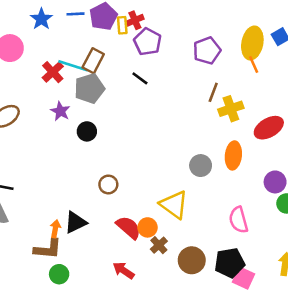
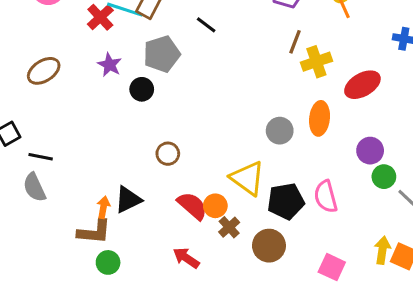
gray pentagon: (89, 88) -> (162, 54), moved
black pentagon: (230, 263) -> (286, 201), moved

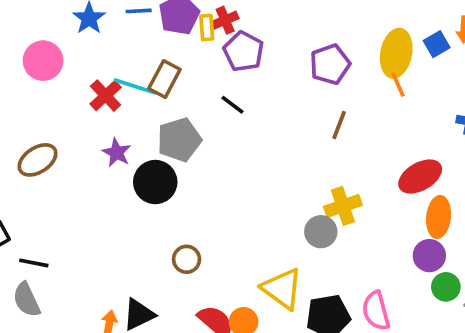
yellow cross: (316, 62) -> (343, 206), moved
black circle: (142, 89) -> (155, 182), size x1.5
orange ellipse: (320, 118) -> (439, 217), moved

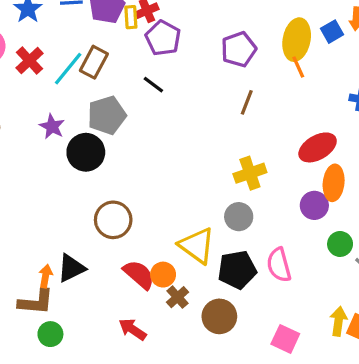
cyan line: (135, 86) -> (68, 69), turned -69
red cross: (106, 96) -> (29, 61), moved
gray circle: (321, 232) -> (239, 217), moved
purple circle: (429, 256) -> (314, 205), moved
brown circle: (187, 259) -> (113, 220), size x1.5

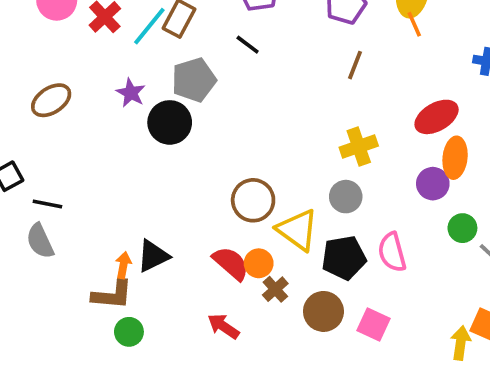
brown circle: (113, 220) -> (253, 200), moved
yellow arrow: (338, 321) -> (461, 343), moved
pink square: (285, 339) -> (374, 324), moved

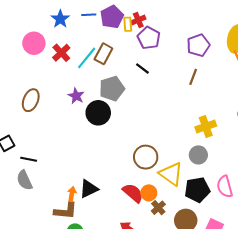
brown line: (355, 65) -> (193, 77), moved
brown ellipse: (51, 100) -> (31, 100), turned -35

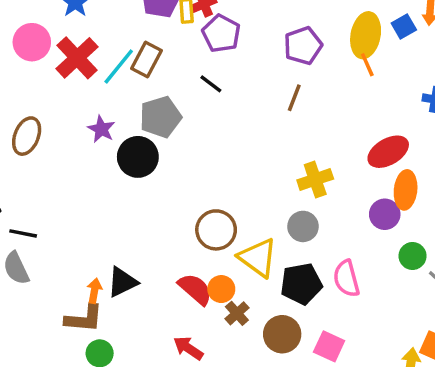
red cross: (61, 53) -> (77, 58), size x1.4

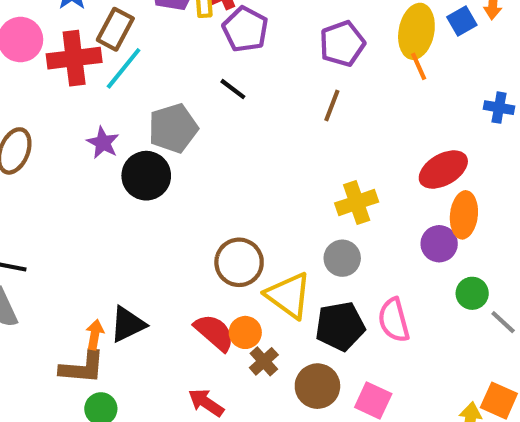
red cross: (77, 58) -> (74, 58), turned 36
brown rectangle: (147, 60) -> (115, 29), moved

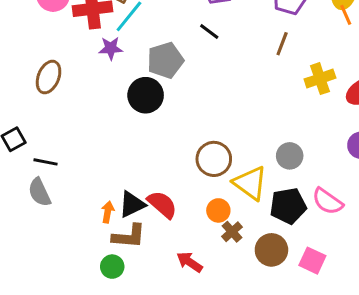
purple star: (103, 143) -> (111, 48), moved, turned -30
yellow cross: (357, 203) -> (320, 79), moved
pink semicircle: (394, 320) -> (328, 201), turned -40
red semicircle: (214, 332) -> (162, 204), moved
brown L-shape: (82, 368) -> (129, 236), moved

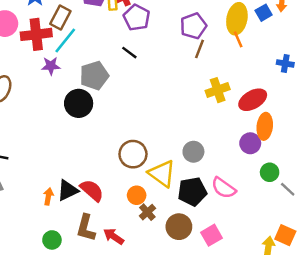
brown line: (282, 44) -> (199, 49), moved
brown L-shape: (129, 236) -> (86, 228), moved, turned 100
pink square: (312, 261) -> (212, 235), turned 35

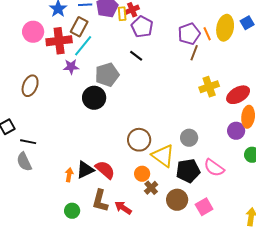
orange line: (238, 39) -> (207, 34), moved

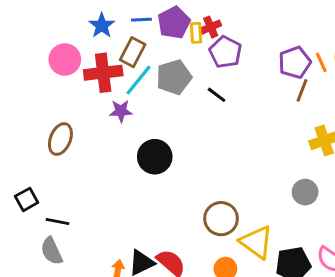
gray pentagon: (107, 75) -> (174, 77), moved
gray circle: (189, 138) -> (305, 192), moved

